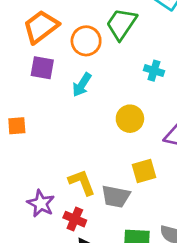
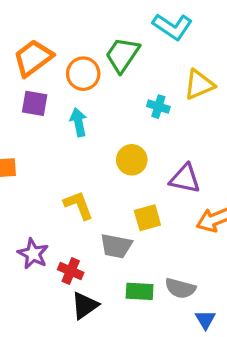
cyan arrow: (82, 85) -> (78, 122), turned 135
yellow L-shape: (82, 182) -> (78, 205), moved

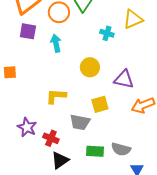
yellow L-shape: (78, 205) -> (56, 96), turned -65

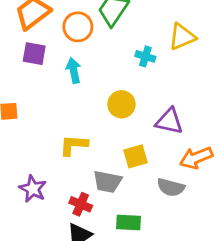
red cross: (51, 138) -> (81, 204), moved
gray semicircle: (121, 149) -> (171, 187), moved

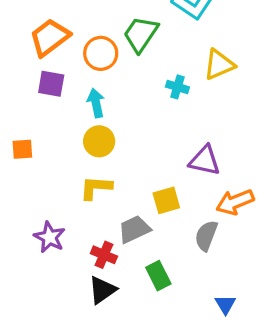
yellow circle: (121, 104) -> (99, 141), moved
gray trapezoid: (107, 182) -> (134, 229), turned 144
gray semicircle: (171, 187) -> (206, 236), turned 96
green rectangle: (129, 223) -> (158, 276), turned 60

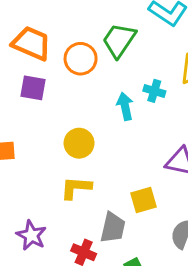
orange trapezoid: (50, 37) -> (31, 43), turned 60
cyan arrow: (96, 103) -> (125, 106), moved
gray trapezoid: (134, 229) -> (113, 228), turned 128

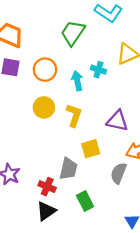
orange circle: (81, 59) -> (45, 70), moved
yellow L-shape: (76, 188) -> (74, 115), moved, turned 105

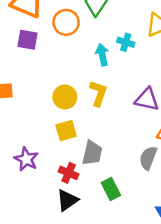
orange circle: (45, 70) -> (66, 22), moved
yellow circle: (44, 107) -> (65, 97), moved
yellow square: (91, 149) -> (66, 131), moved

